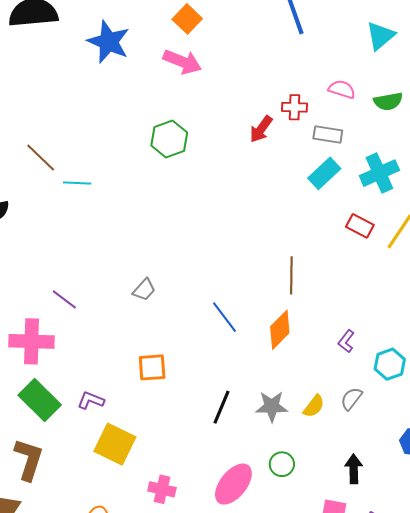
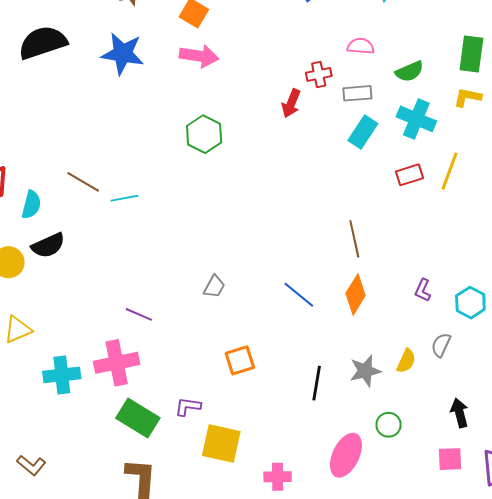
green semicircle: (388, 101) -> (409, 71), moved
cyan cross: (379, 173) -> (416, 119), turned -30
red rectangle: (360, 226) -> (410, 175), turned -32

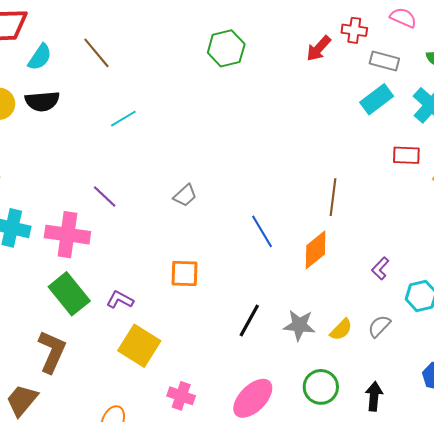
cyan line: (124, 198) -> (123, 119), moved, turned -40
green circle: (388, 425) -> (321, 387), moved, size x1.4

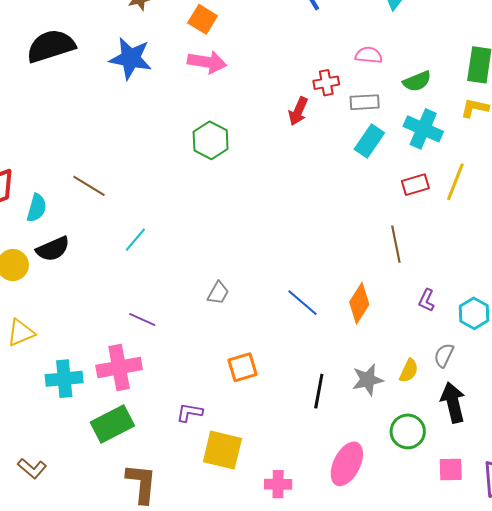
brown line: (333, 197) -> (396, 244), moved
green rectangle: (69, 294) -> (112, 424), moved, turned -60
black arrow: (374, 396) -> (453, 402), moved, size x1.4

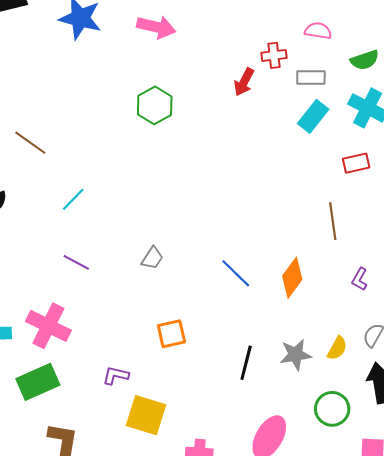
purple line: (142, 319) -> (76, 262), moved
pink cross: (119, 367) -> (48, 326), turned 33

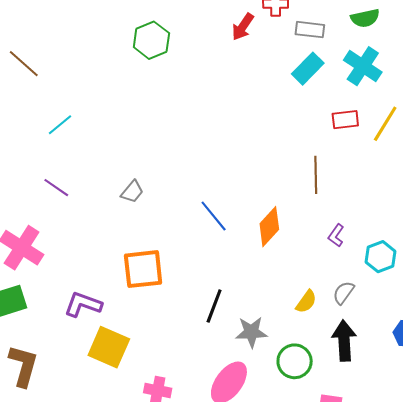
orange square: (171, 334) -> (143, 269), size x1.4
gray star: (296, 355) -> (251, 332), moved
purple L-shape: (116, 375) -> (83, 304), size x1.4

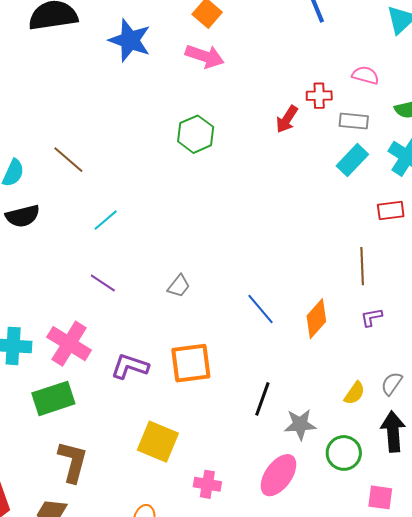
purple L-shape: (336, 235) -> (371, 317), moved, turned 45
purple L-shape: (83, 304) -> (130, 366), moved

